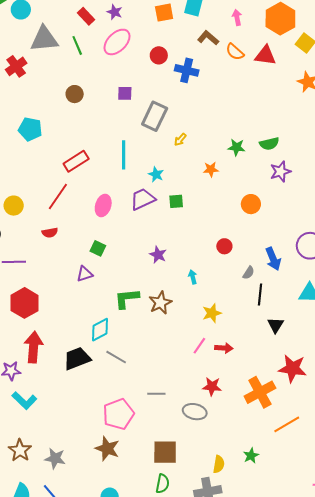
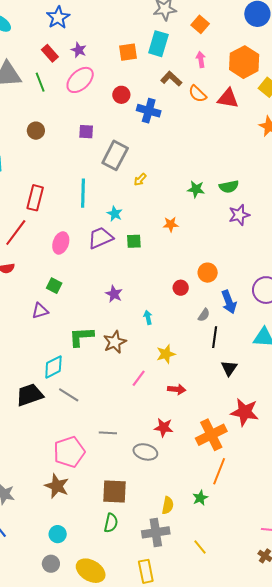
red rectangle: (76, 161) -> (35, 198), turned -45
orange star: (211, 169) -> (171, 224), moved
orange circle: (251, 204) -> (208, 273), moved
pink line: (199, 346) -> (139, 378), moved
orange line: (287, 424) -> (219, 471), moved, turned -40

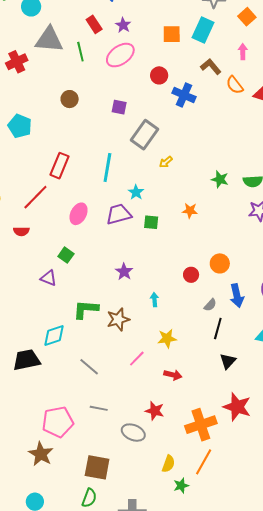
purple triangle: (40, 311) -> (49, 278), turned 30
gray line: (69, 395) -> (89, 367), moved
yellow semicircle: (168, 505) -> (168, 464), moved

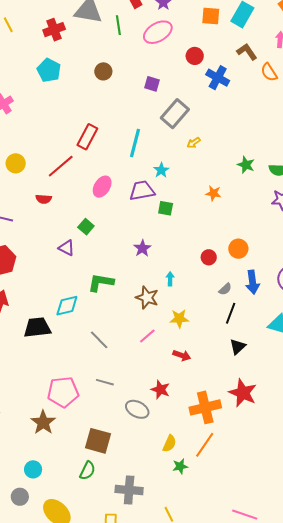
cyan pentagon: (20, 126) -> (49, 70), moved
green square: (151, 222) -> (166, 208), moved
brown star: (118, 319) -> (147, 298), moved, turned 30

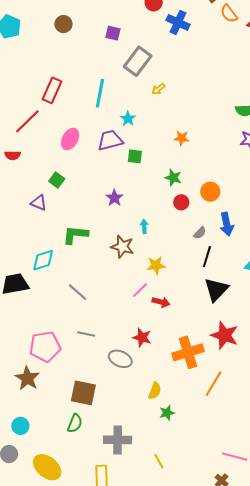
green star: (246, 165) -> (173, 178), moved
pink line: (147, 336) -> (140, 290), moved
black triangle: (238, 347) -> (216, 289), size x1.5
orange line: (205, 445) -> (214, 384), moved

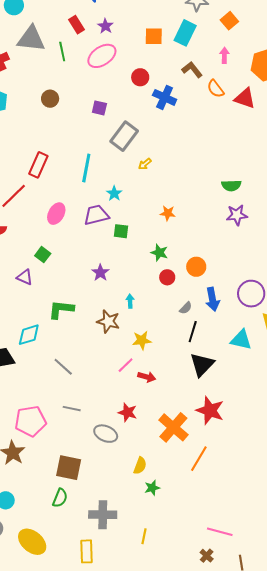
orange cross: (188, 352) -> (173, 427), turned -32
yellow line: (159, 461) -> (144, 536), turned 42

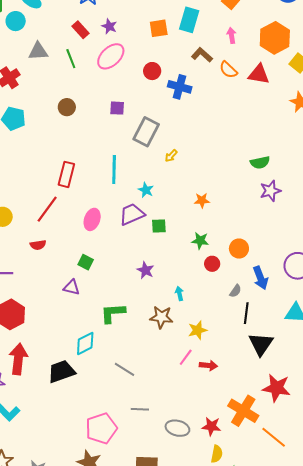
gray triangle: (31, 39) -> (38, 51), size x0.7
red star: (128, 412) -> (211, 426), moved
orange line: (199, 459) -> (274, 437), turned -72

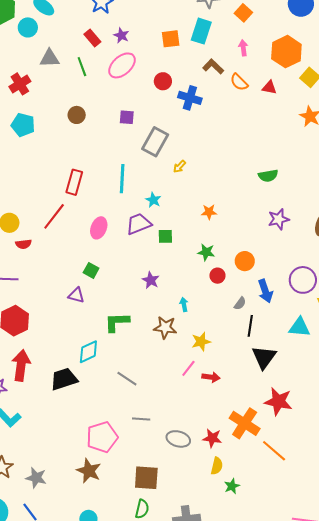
red triangle: (259, 74) -> (269, 88), size x0.7
purple star: (270, 191) -> (279, 219), moved
red semicircle: (38, 245) -> (24, 244), moved

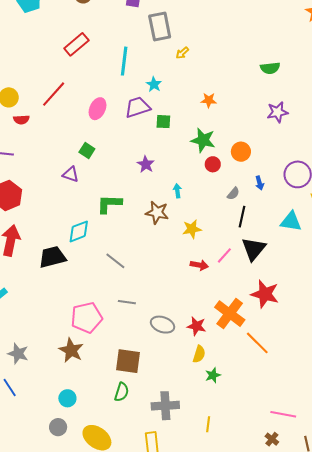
gray rectangle: (155, 142) -> (160, 27), turned -44
red rectangle: (74, 182) -> (76, 44), moved, turned 30
green star: (206, 252) -> (203, 140), size x1.4
blue arrow: (265, 291) -> (259, 183), size x0.6
pink line: (188, 368) -> (224, 255), moved

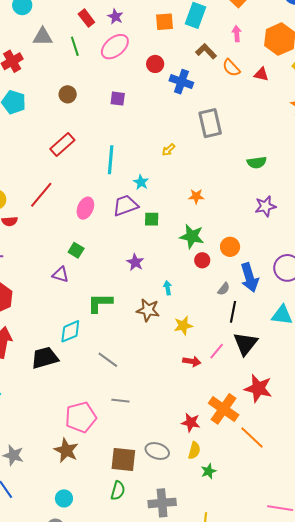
gray rectangle: (160, 27) -> (210, 123), moved
blue arrow: (259, 183) -> (250, 278), size x2.0
gray ellipse: (163, 325) -> (157, 451), moved

